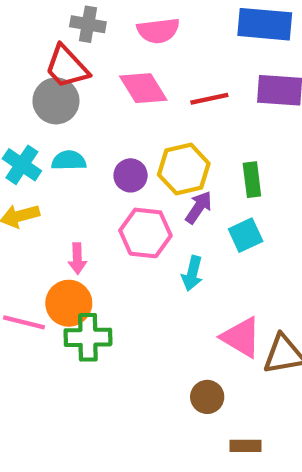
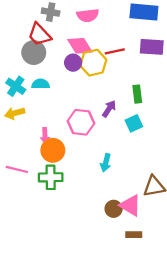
yellow hexagon: (184, 169) -> (93, 63), moved
purple circle: (131, 175) -> (73, 63), moved
cyan arrow: (192, 273) -> (106, 163), moved
orange circle: (69, 303) -> (53, 150), moved
pink triangle: (241, 337) -> (130, 205), moved

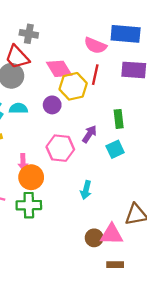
pink semicircle: (88, 15) -> (95, 45), moved, turned 30
red line: (115, 51) -> (95, 75), turned -66
purple circle: (73, 63) -> (52, 105), moved
pink triangle: (130, 205) -> (112, 234), turned -30

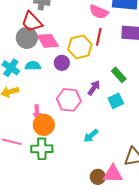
pink diamond: (59, 69) -> (48, 41), moved
green rectangle: (119, 119) -> (119, 75), turned -35
cyan arrow: (86, 190) -> (91, 136), turned 35

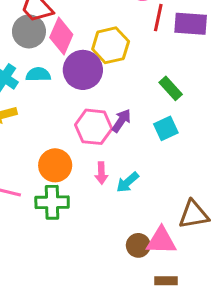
red line: (99, 37) -> (158, 18), moved
pink diamond: (48, 41) -> (61, 36), turned 55
purple circle: (62, 63) -> (83, 70), size x1.6
purple arrow: (94, 88) -> (121, 121), moved
pink arrow: (37, 112) -> (101, 173), moved

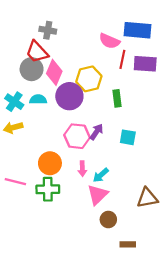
green rectangle: (171, 88) -> (117, 98), moved, turned 35
cyan square: (166, 128) -> (128, 137), turned 35
pink triangle: (161, 241) -> (98, 195), moved, turned -45

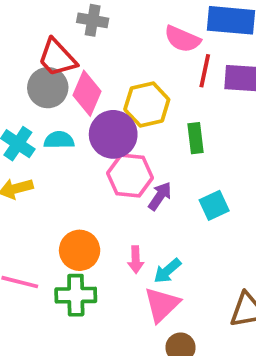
gray cross: (48, 30) -> (93, 20), moved
pink hexagon: (77, 136) -> (130, 175), moved
cyan square: (128, 137) -> (214, 205), turned -35

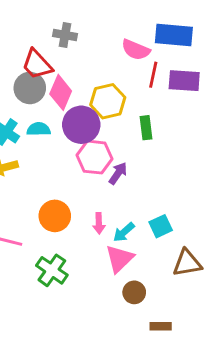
cyan square: (214, 205) -> (161, 226), moved
green cross: (76, 295) -> (52, 270), moved, turned 36

